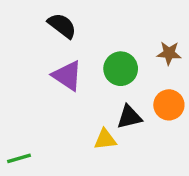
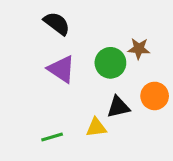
brown star: (169, 53) -> (139, 49), moved
green line: (19, 158) -> (52, 137), moved

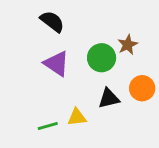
brown star: (139, 49) -> (128, 45), turned -30
yellow triangle: (96, 128) -> (77, 117), moved

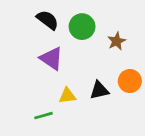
green circle: (102, 58) -> (82, 27), moved
yellow triangle: (77, 117) -> (67, 96), moved

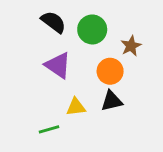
orange circle: (130, 81) -> (110, 71), moved

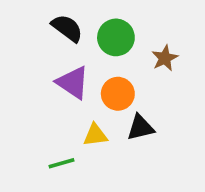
orange circle: (110, 71) -> (118, 94), moved

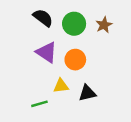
brown star: (165, 58) -> (104, 25), moved
black triangle: (140, 128) -> (87, 93), moved

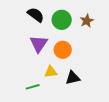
purple triangle: (47, 52) -> (39, 44), turned 30

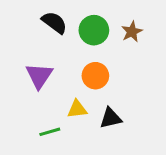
purple triangle: (39, 44) -> (39, 76), moved

